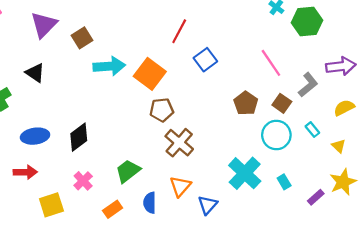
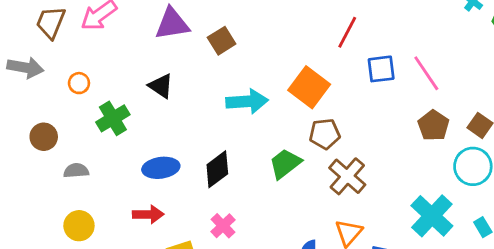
purple triangle: (44, 25) -> (172, 24), turned 36
blue square: (205, 60) -> (381, 69), turned 30
pink line: (271, 63) -> (426, 73), moved
cyan arrow: (109, 66) -> (247, 101), moved
green trapezoid: (128, 171) -> (285, 164), moved

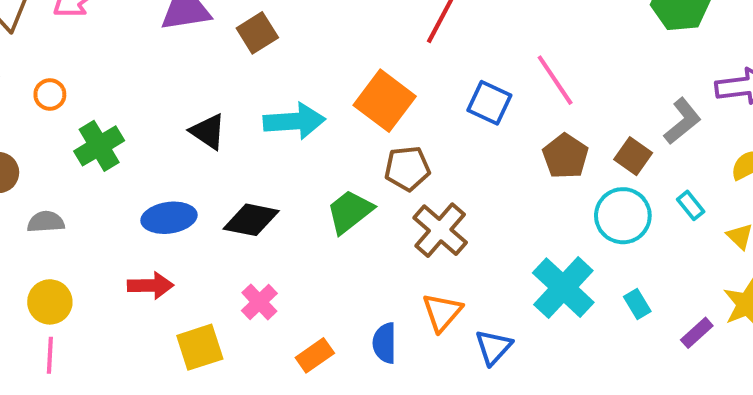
blue square: (381, 69) -> (489, 103), moved, turned 32
black triangle: (161, 86) -> (208, 131), moved
black diamond: (217, 169) -> (251, 220), turned 48

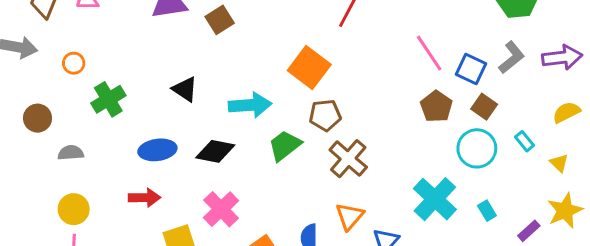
blue square: (489, 103) -> (471, 69), moved
cyan arrow: (294, 121) -> (250, 105), moved
gray L-shape: (682, 121) -> (512, 57), moved
pink cross: (259, 302) -> (221, 209), size x1.4

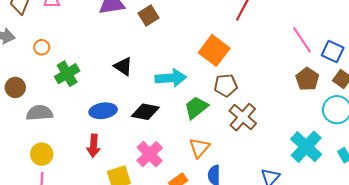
gray semicircle: (71, 153) -> (40, 113), size x1.4
red arrow: (144, 198) -> (94, 146), turned 95
orange triangle: (350, 216) -> (199, 148), moved

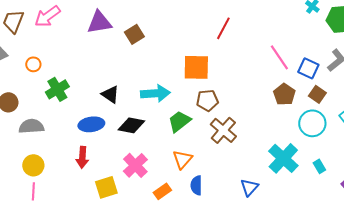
orange square: (214, 50) -> (196, 67), turned -36
black triangle: (123, 66) -> (110, 94), moved

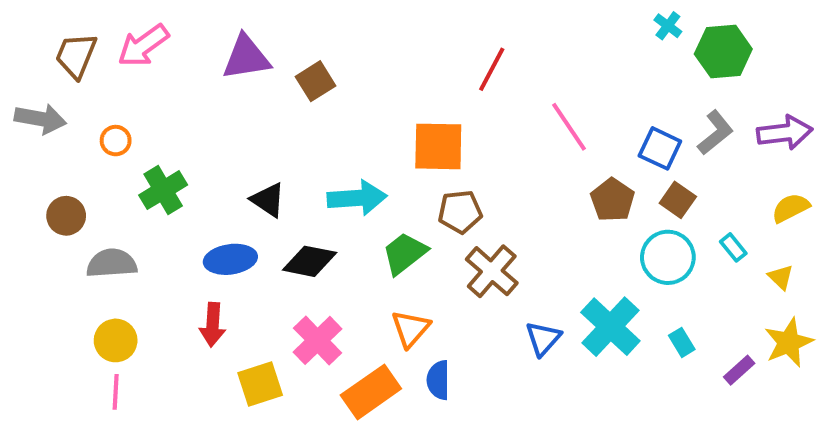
pink line: (279, 57) -> (569, 127), moved
blue triangle: (249, 187) -> (543, 338), moved
orange rectangle: (162, 191) -> (371, 392), size x1.6

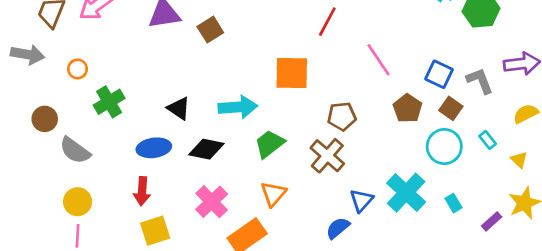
gray L-shape: (715, 133) -> (480, 81), moved, turned -72
brown pentagon: (460, 212) -> (342, 116), moved
gray semicircle: (112, 263) -> (75, 150), turned -140
blue semicircle: (438, 380) -> (338, 228), moved, turned 50
yellow square: (260, 384) -> (155, 231), moved

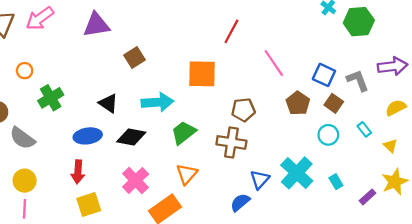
brown square: (210, 30) -> (135, 58), moved
cyan circle: (444, 147) -> (328, 135), size x0.7
brown cross: (327, 156) -> (231, 142), turned -32

